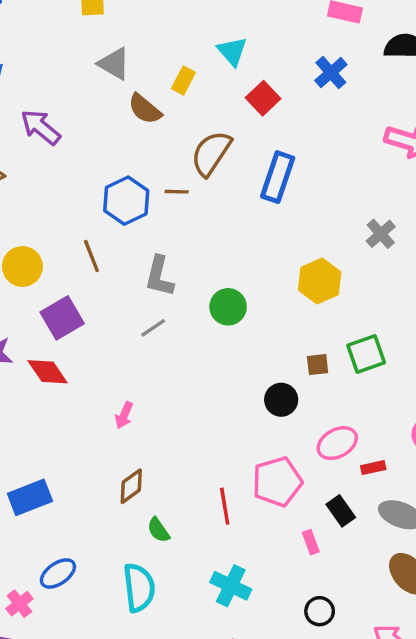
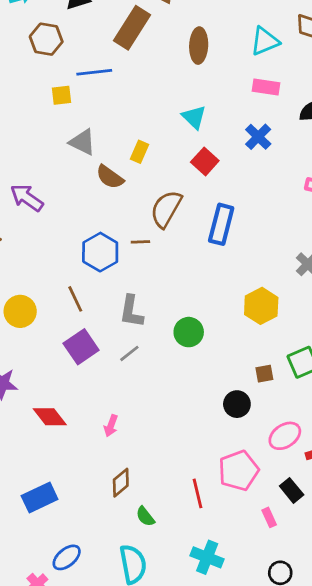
cyan triangle: (232, 51) -> (194, 117), moved
purple square: (62, 318) -> (81, 347), moved
red diamond: (48, 372) -> (50, 417), moved

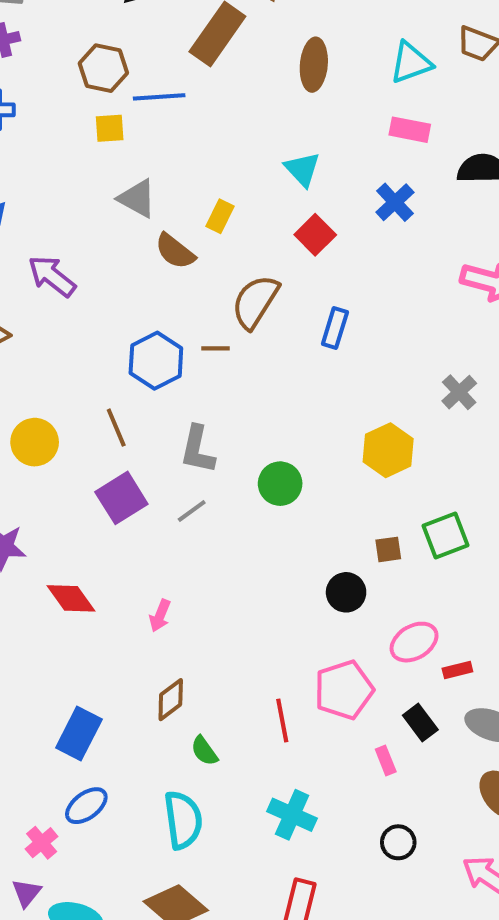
brown hexagon: (46, 39) -> (103, 68), moved
blue rectangle: (221, 224) -> (335, 328), size x0.7
blue rectangle: (40, 498) -> (79, 733), moved, turned -40

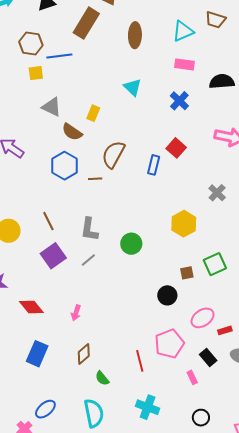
red square: (315, 235) -> (176, 148), moved
blue hexagon: (156, 361) -> (64, 166), moved
blue rectangle: (79, 733) -> (37, 354), moved

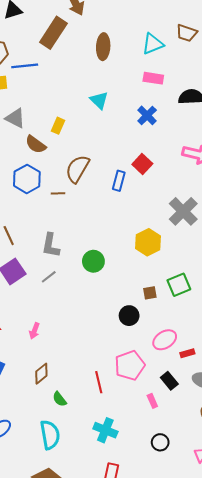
gray cross: (217, 193) -> (183, 211), size x1.6

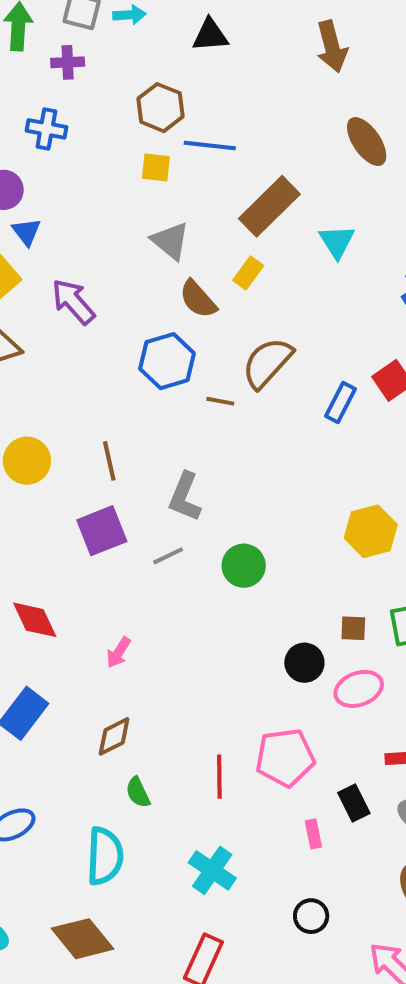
brown rectangle: (53, 33) -> (269, 206), moved
brown ellipse: (103, 47) -> (367, 142), turned -50
green circle: (93, 261) -> (244, 566), moved
pink ellipse: (165, 340) -> (359, 689), moved

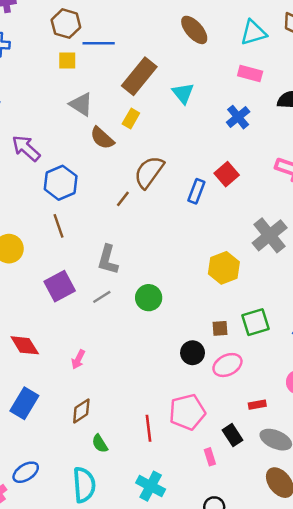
blue hexagon: (167, 361) -> (61, 183), moved
brown line: (220, 401) -> (123, 199), turned -56
brown line: (109, 461) -> (59, 226), moved

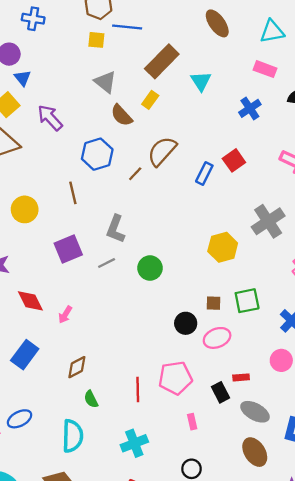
blue hexagon: (61, 183) -> (97, 154), moved
pink arrow: (78, 359) -> (65, 315), moved
black rectangle: (232, 435) -> (221, 392), moved
cyan cross: (151, 486) -> (134, 443), turned 35

